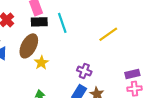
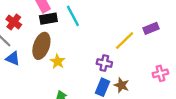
yellow line: (108, 34) -> (125, 41), moved
purple rectangle: (132, 74) -> (151, 28), moved

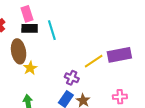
purple rectangle: (151, 28) -> (119, 55), size x1.6
brown ellipse: (41, 46) -> (19, 51), turned -40

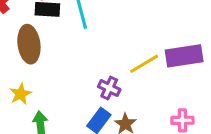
yellow star: (30, 68) -> (20, 94), moved

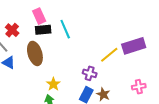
yellow star: (20, 94) -> (53, 84), moved

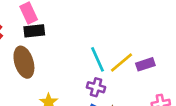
cyan line: (65, 29) -> (97, 59), moved
purple rectangle: (134, 46) -> (145, 64), moved, size x0.6

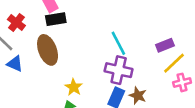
yellow line: (121, 63) -> (174, 63), moved
purple cross: (96, 87) -> (119, 70), size x1.5

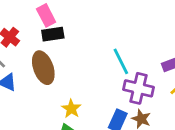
purple cross: (119, 70) -> (139, 88), moved

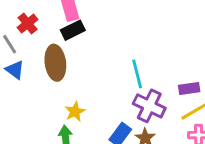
black rectangle: (53, 34) -> (73, 30), turned -30

